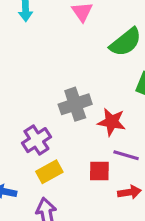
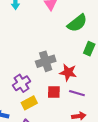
red square: (99, 171) -> (54, 92), moved

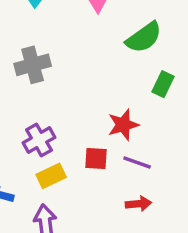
gray cross: (46, 61) -> (33, 65), moved
red star: (68, 72) -> (123, 125), turned -30

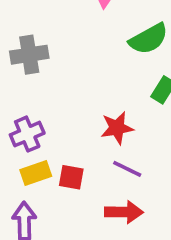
red square: (96, 159) -> (71, 177), moved
red arrow: (138, 204) -> (124, 212), size x1.4

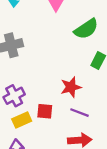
red square: (71, 177) -> (45, 111), moved

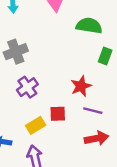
green semicircle: (86, 29) -> (89, 26), turned -130
purple cross: (14, 96) -> (27, 87), moved

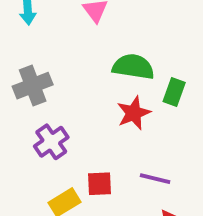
green semicircle: (89, 26) -> (133, 67), moved
red star: (81, 86) -> (134, 113), moved

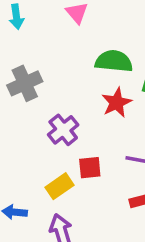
purple cross: (51, 142) -> (63, 130), moved

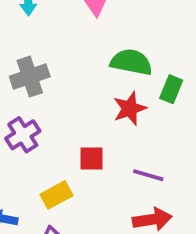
purple cross: (63, 130) -> (23, 135), moved
red square: (90, 168) -> (91, 159), moved

